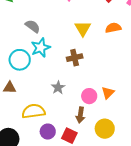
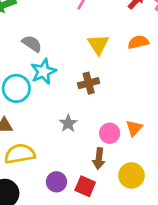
yellow semicircle: (33, 111) -> (20, 154), moved

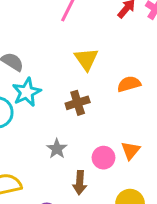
orange semicircle: (138, 42) -> (129, 84), moved
brown arrow: (99, 159) -> (80, 183), moved

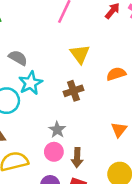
pink circle: (103, 158) -> (54, 152), moved

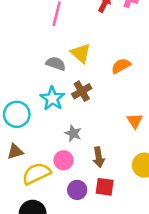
gray semicircle: (18, 58) -> (56, 64), moved
cyan star: (31, 83) -> (52, 98), moved
pink circle: (54, 152) -> (64, 160), moved

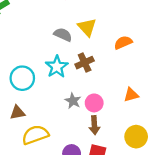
orange triangle: (135, 121) -> (131, 95), turned 42
pink circle: (64, 160) -> (94, 103), moved

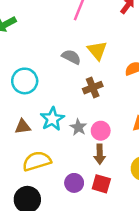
cyan star: (57, 67) -> (52, 119), moved
cyan circle: (22, 78) -> (25, 81), moved
brown triangle: (17, 112) -> (23, 127), moved

